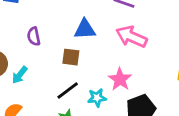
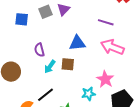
cyan arrow: (20, 75) -> (50, 67), moved
black line: (68, 90) -> (46, 95), moved

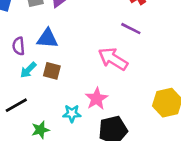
purple line: (106, 22) -> (131, 29), moved
blue triangle: (77, 43) -> (47, 39), moved

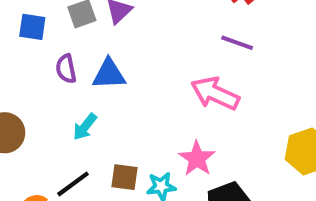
purple semicircle: (19, 46) -> (66, 69), moved
brown square: (52, 71) -> (125, 177), moved

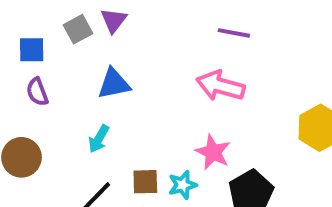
purple semicircle: (66, 69) -> (37, 92), moved

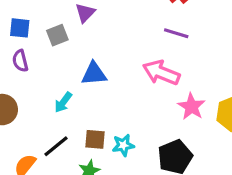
gray square: (78, 29) -> (57, 35), moved
blue triangle: (114, 84) -> (94, 74), moved
pink star: (213, 152) -> (191, 107), moved

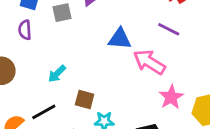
blue triangle: (94, 74) -> (120, 39), moved
brown square: (95, 139) -> (85, 99), moved

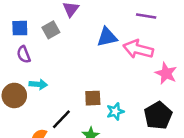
cyan arrow: (57, 74) -> (38, 84), moved, turned -114

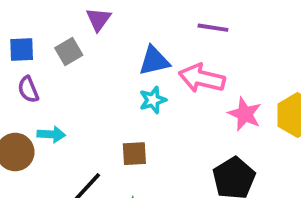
cyan star: (115, 111) -> (153, 100), moved

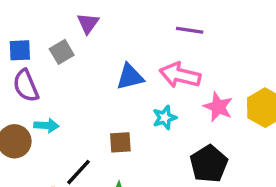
blue triangle: (154, 61) -> (130, 77), moved
purple semicircle: (28, 89) -> (26, 86), size x1.4
cyan star: (153, 100) -> (165, 118), moved

